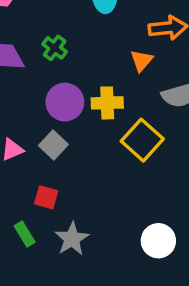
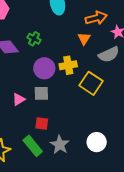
gray square: (53, 145) -> (41, 93), turned -35
green rectangle: (25, 234) -> (33, 146), size x1.5
white circle: (158, 241) -> (97, 142), moved

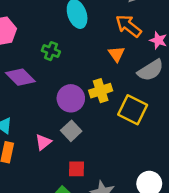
orange arrow: (96, 18) -> (129, 26), turned -120
green cross: (34, 39) -> (51, 51), moved
gray square: (41, 93) -> (71, 131), turned -35

